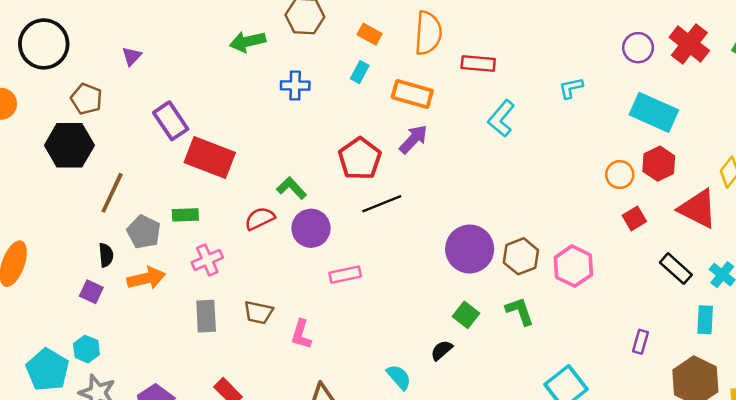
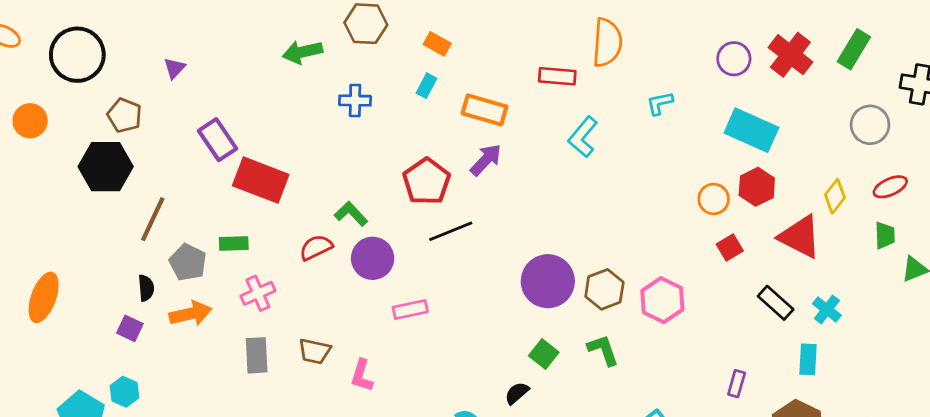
orange semicircle: (428, 33) -> (607, 43), moved

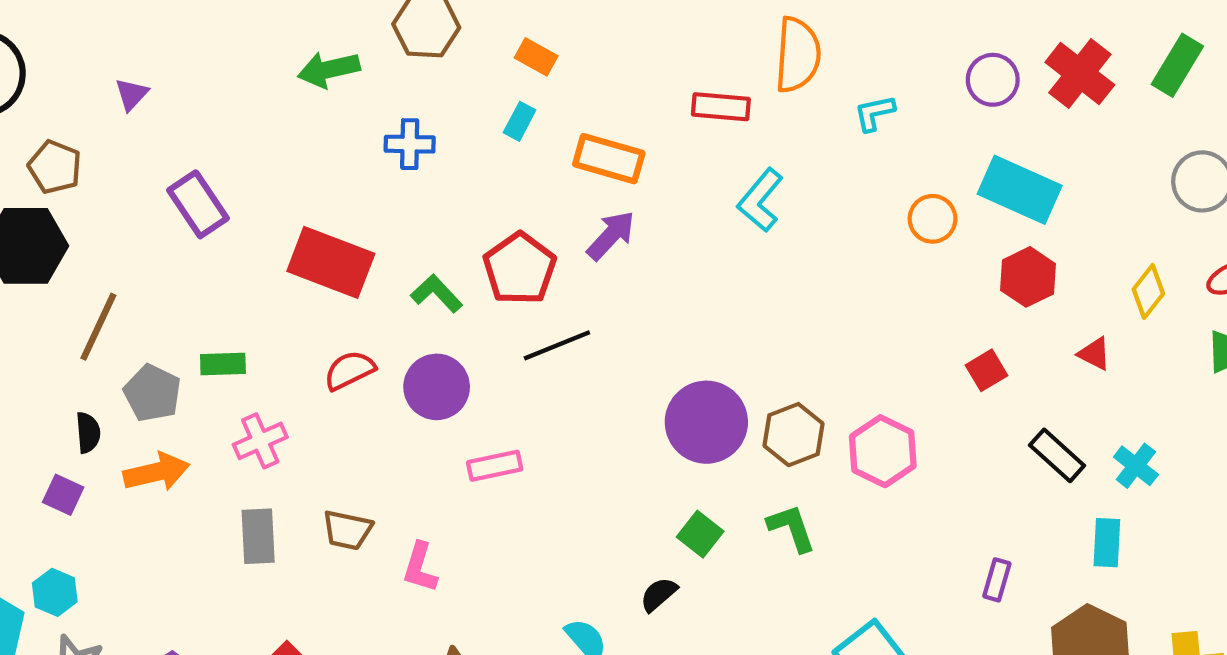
cyan L-shape: (660, 103) -> (874, 113), moved
red rectangle: (261, 180) -> (331, 262), moved
orange circle: (714, 199) -> (933, 219), moved
green L-shape: (351, 214) -> (437, 294), moved
red triangle: (800, 237) -> (1094, 354), size x0.5

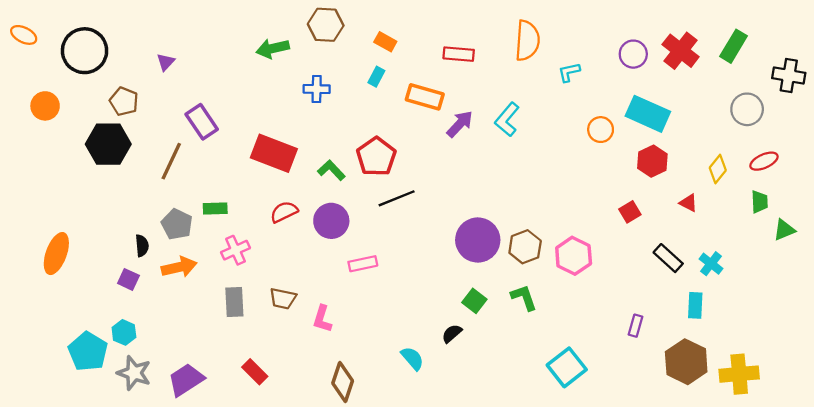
red rectangle: (721, 107) -> (459, 54), moved
purple arrow: (611, 235) -> (460, 124), moved
brown line: (98, 327) -> (171, 161), moved

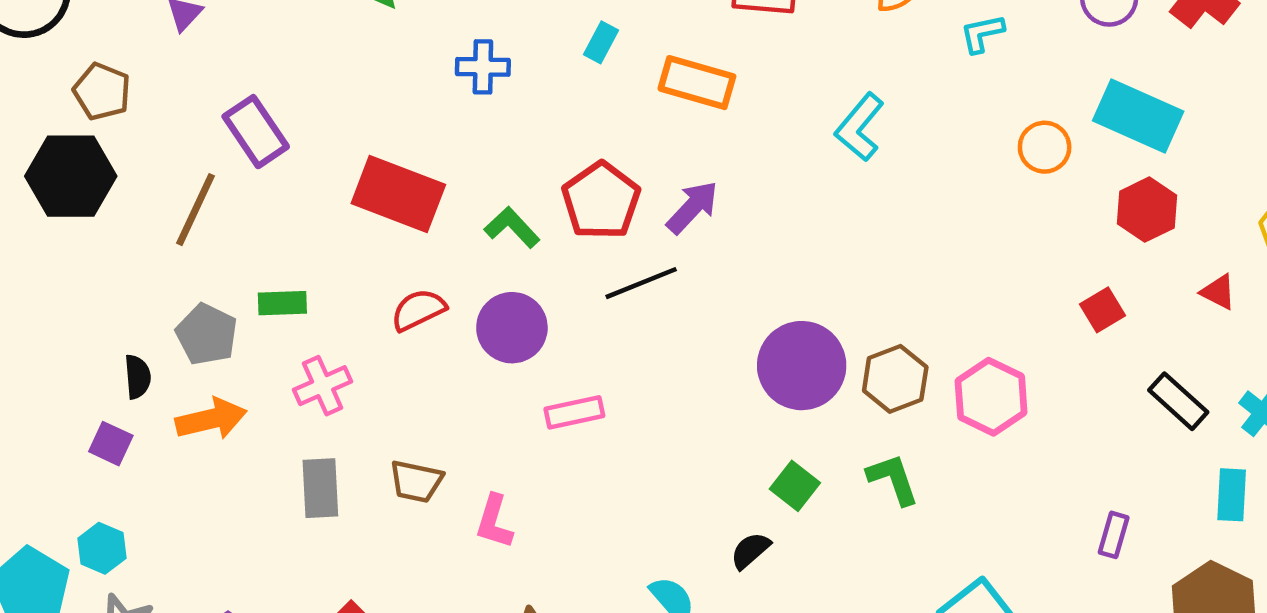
purple arrow: (460, 124) -> (692, 207), moved

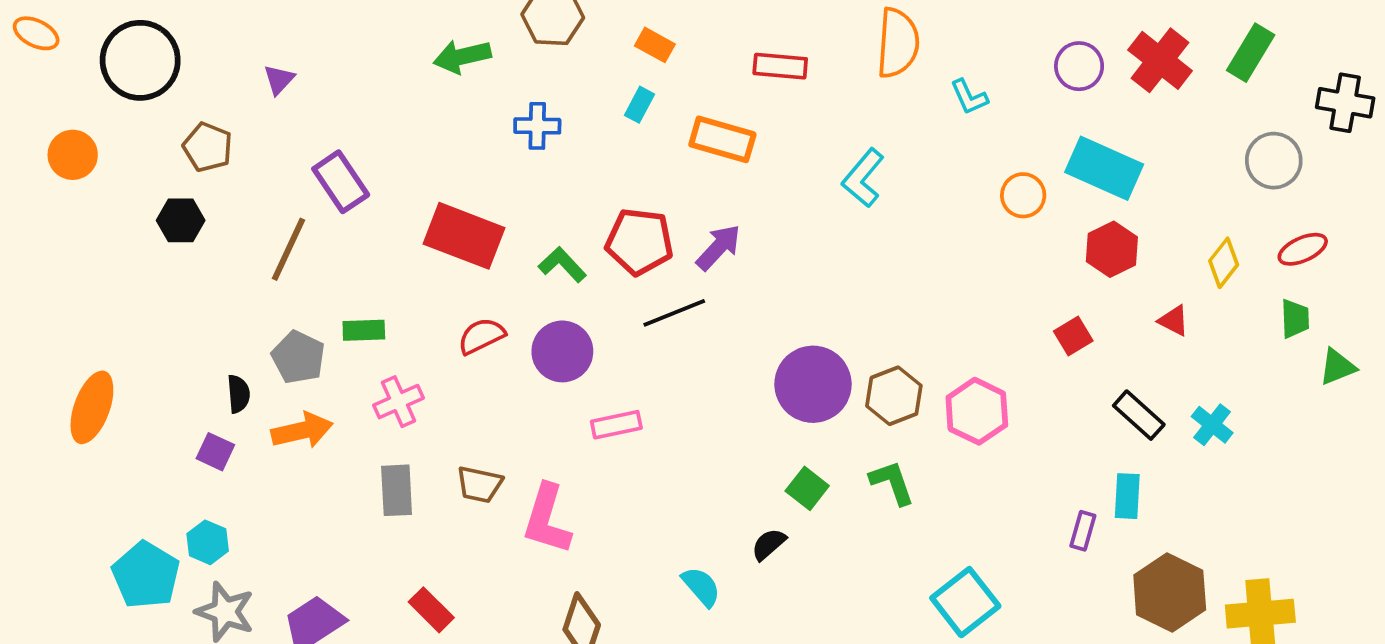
cyan L-shape: (982, 34) -> (969, 97), turned -102
black hexagon: (71, 176) -> (181, 220), size x0.6
red pentagon: (601, 201) -> (639, 242), turned -30
cyan rectangle: (1232, 495) -> (1127, 496), moved
pink L-shape: (494, 522) -> (547, 519), size x1.5

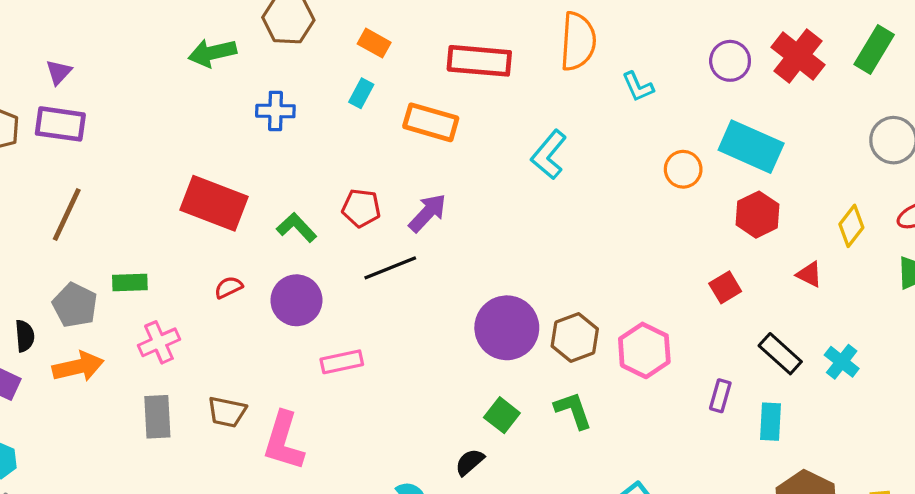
red rectangle: (780, 66) -> (479, 61), size x1.4
purple rectangle: (341, 182) -> (60, 124), moved, turned -48
red pentagon: (639, 242) -> (361, 208), size x0.7
red semicircle: (481, 336) -> (229, 287), size x0.7
purple rectangle: (1083, 531) -> (720, 396), moved

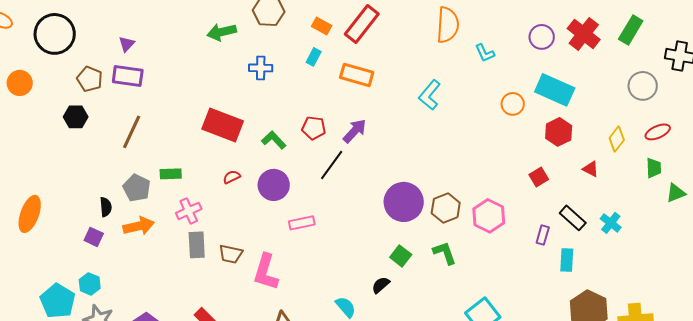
red rectangle: (479, 61) -> (362, 24), moved, turned -57
black line: (390, 268) -> (332, 165), turned -32
purple rectangle: (720, 396) -> (543, 235), moved
gray rectangle: (157, 417) -> (197, 245), moved

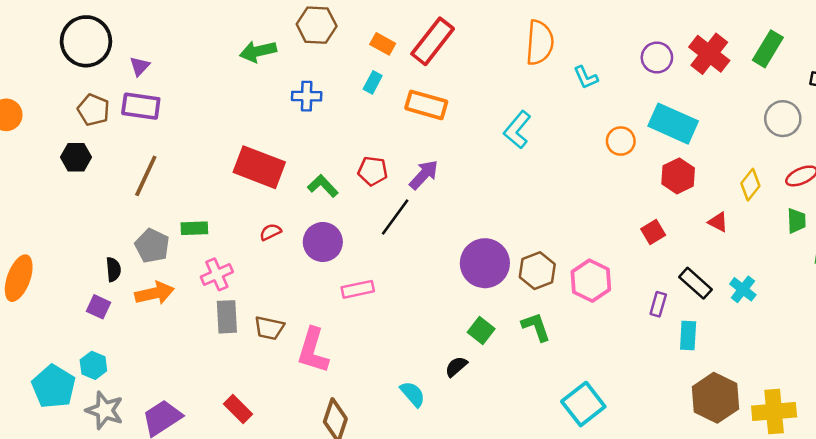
black circle: (55, 34) -> (86, 41), moved

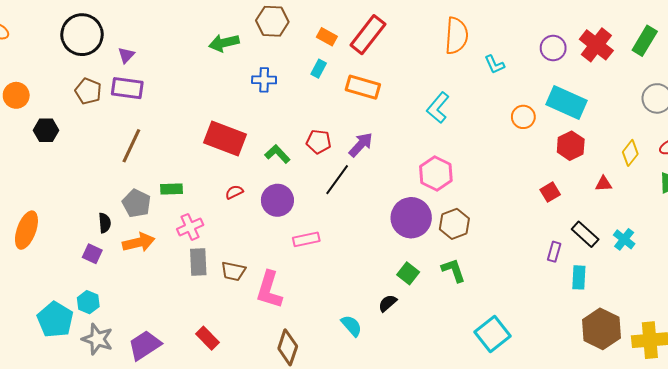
black hexagon: (76, 157) -> (46, 130), moved
red triangle: (718, 222) -> (604, 184), turned -30
pink hexagon: (591, 281) -> (436, 174), moved

